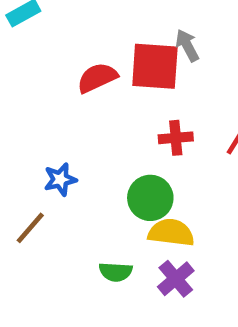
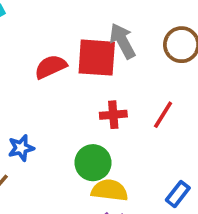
gray arrow: (187, 45) -> (122, 41), size x1.4

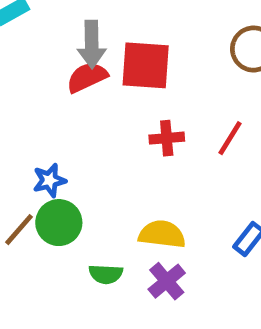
gray arrow: (122, 41) -> (92, 44), moved, turned -153
green circle: (93, 163) -> (59, 223), moved

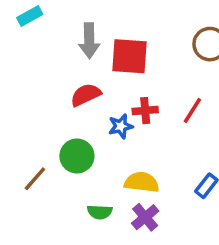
red semicircle: (87, 77) -> (86, 95), moved
blue star: (49, 180) -> (121, 126), moved
green circle: (59, 223) -> (77, 156), moved

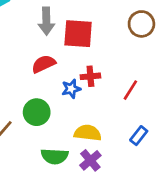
red line: (192, 111) -> (130, 90), moved
green semicircle: (100, 212) -> (55, 156), size x1.4

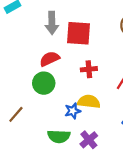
blue star: (71, 89) -> (73, 111), moved
green circle: (37, 112) -> (44, 83), moved
yellow semicircle: (88, 133) -> (89, 102), moved

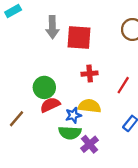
red semicircle: (50, 59) -> (50, 105), moved
green semicircle: (59, 136) -> (70, 133), moved

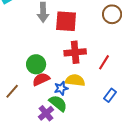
red cross: (90, 74) -> (75, 52), size x1.5
green semicircle: (70, 133) -> (58, 103), turned -144
purple cross: (90, 144) -> (46, 113), moved

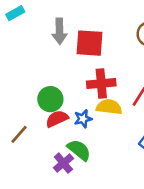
yellow semicircle: (75, 80) -> (109, 107), moved
blue star: (61, 88) -> (83, 119), moved

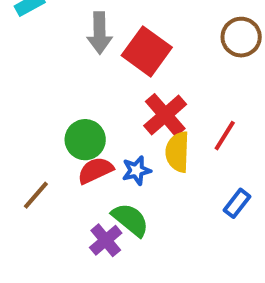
red square: (90, 43) -> (147, 51), turned 32
red cross: (101, 83) -> (165, 115), turned -36
yellow semicircle: (109, 107) -> (178, 152), turned -95

